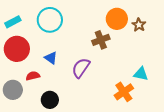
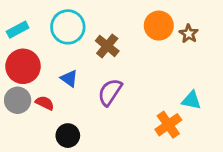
brown cross: (101, 40) -> (107, 46), moved, turned -30
red semicircle: (33, 76) -> (45, 103), turned 40
gray circle: (13, 90) -> (18, 100), moved

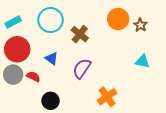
cyan triangle: (191, 100) -> (142, 61), moved
orange cross: (168, 125) -> (107, 97), moved

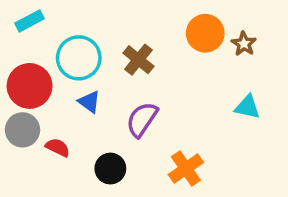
cyan circle: (51, 20) -> (79, 58), moved
cyan rectangle: (13, 22) -> (30, 21), moved
red semicircle: (33, 77) -> (58, 147), moved
black circle: (51, 101) -> (110, 169), moved

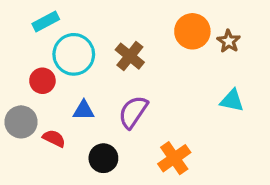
cyan rectangle: (30, 21) -> (46, 21), moved
red circle: (30, 86) -> (42, 81), moved, size x0.6
blue triangle: (89, 102) -> (84, 110), moved, turned -35

